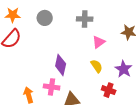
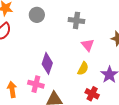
pink triangle: (99, 42) -> (88, 45), turned -40
yellow semicircle: (97, 66) -> (83, 69), turned 56

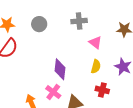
pink cross: (36, 84) -> (53, 92), turned 35
red cross: (92, 94) -> (102, 90), moved

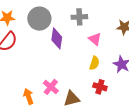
gray circle: (39, 24) -> (39, 19), size x1.5
purple diamond: (60, 69) -> (57, 38), moved

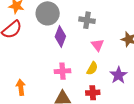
pink cross: (51, 87) -> (62, 71), moved, turned 35
red cross: (100, 87) -> (93, 93), turned -32

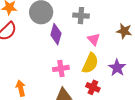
yellow semicircle: (92, 68) -> (90, 63), size x1.5
red cross: (93, 93) -> (93, 87), turned 32

